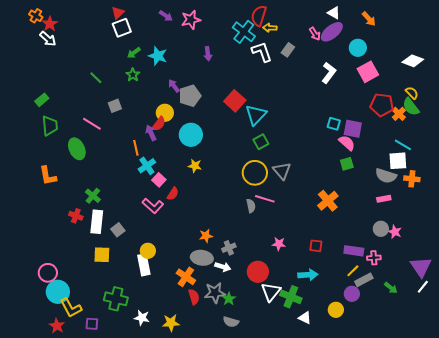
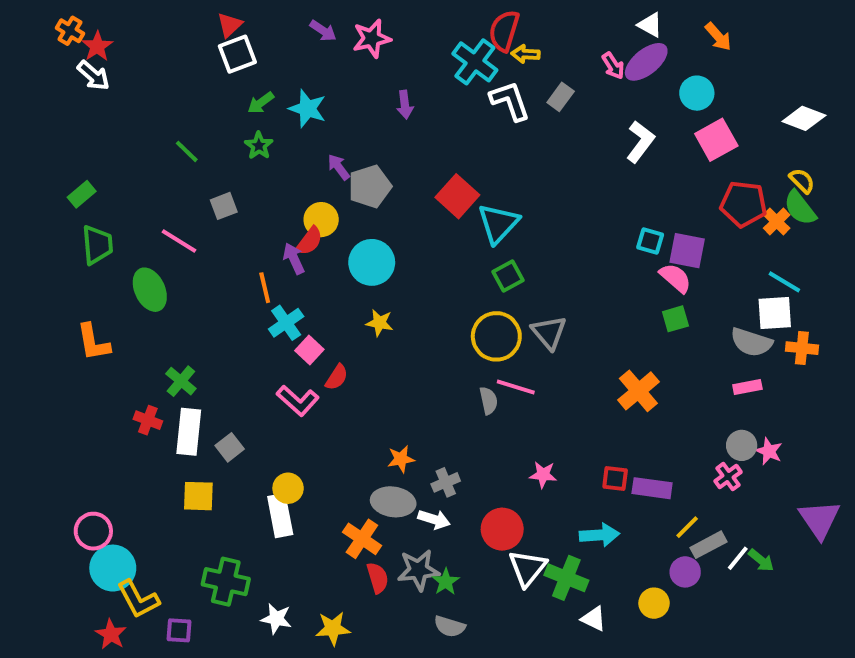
purple rectangle: (354, 251) -> (652, 488), moved
pink cross: (374, 258) -> (728, 477), moved, turned -32
white line: (423, 287) -> (738, 558), moved

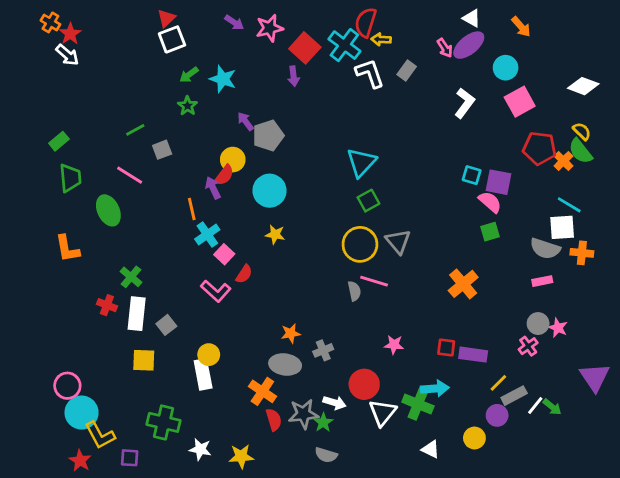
green line: (187, 151) -> (135, 130), moved, turned -72
red square: (457, 196) -> (305, 48), moved
white arrow: (434, 519) -> (335, 403), moved
green cross: (566, 578) -> (418, 404), moved

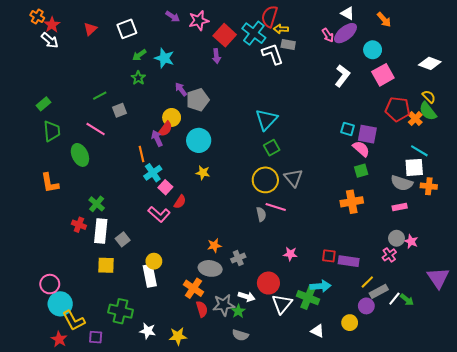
red triangle: (166, 18) -> (90, 29), moved
gray rectangle: (407, 71) -> (288, 45), moved, turned 64
orange cross: (463, 284) -> (352, 202), moved, turned 30

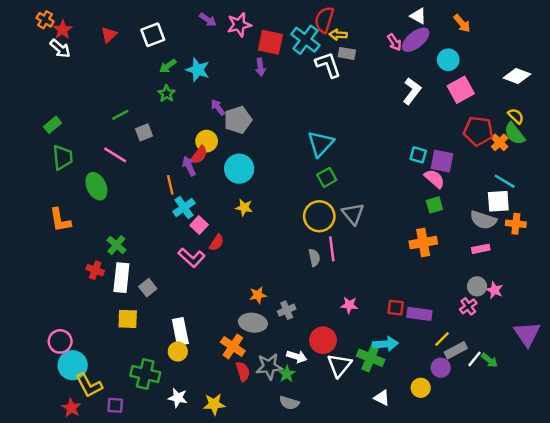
red square: (225, 35) -> (270, 42), turned -30
pink line: (276, 207) -> (332, 249), turned 66
yellow circle: (154, 261) -> (178, 351), moved

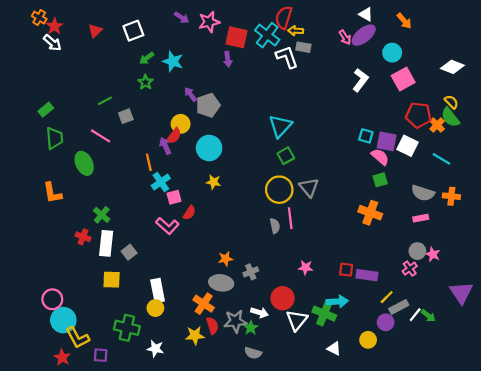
white square: (498, 201) -> (408, 146), moved, turned 30
pink square: (199, 225) -> (174, 197), turned 32
orange cross: (423, 243) -> (370, 213), turned 30
yellow star: (214, 404) -> (195, 335), moved

